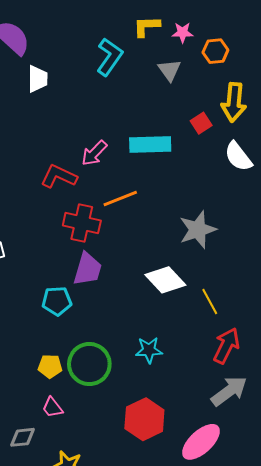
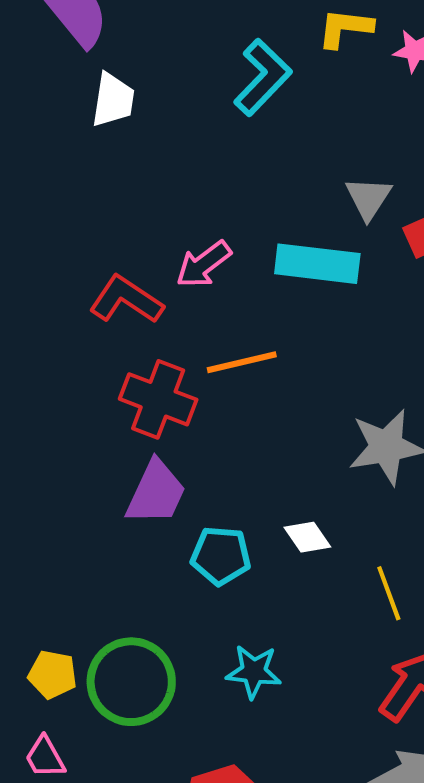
gray triangle: (169, 70) -> (368, 198), moved
white diamond: (165, 280) -> (307, 537), size x0.6
cyan pentagon: (57, 301) -> (221, 556), moved

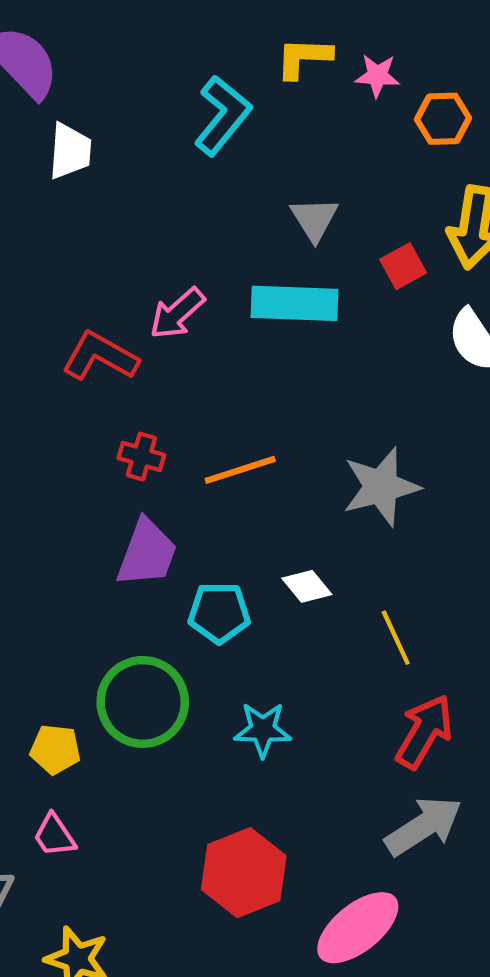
gray triangle: (368, 198) -> (314, 219), moved
orange line: (242, 362) -> (240, 470), moved
red cross: (158, 399) -> (141, 457), size x0.6
green circle: (131, 682) -> (143, 702), moved

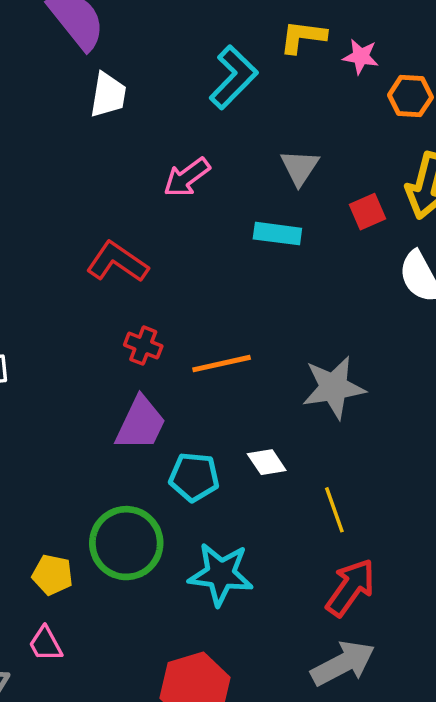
cyan rectangle: (295, 303) -> (277, 234), size x0.7
pink arrow: (177, 313) -> (187, 177), moved
cyan star: (263, 730) -> (221, 574), size x1.4

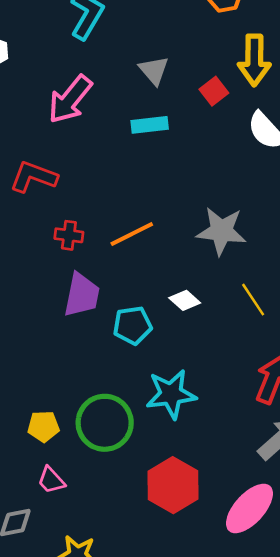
pink arrow: (187, 177) -> (70, 99), size x1.4
gray star: (334, 387) -> (221, 231), turned 30
yellow line: (334, 510) -> (253, 300), moved
green circle: (126, 543) -> (105, 423), moved

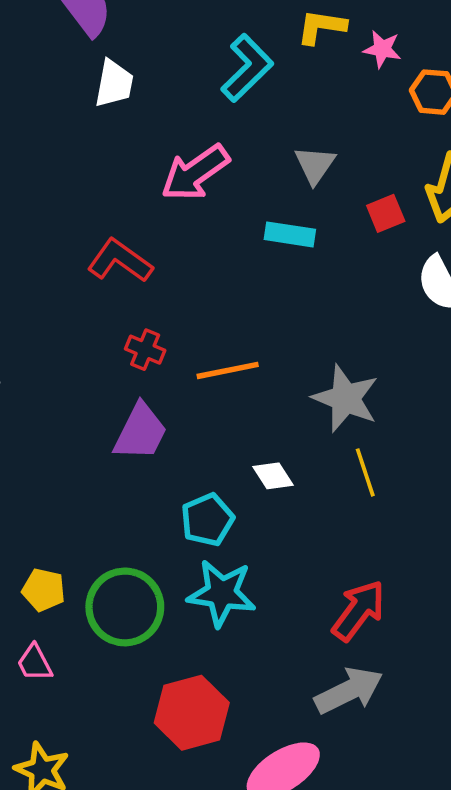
yellow line: (253, 300) -> (365, 472), moved
cyan pentagon: (133, 325) -> (207, 520), moved, turned -30

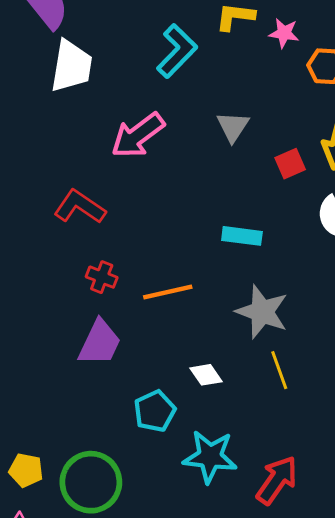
white trapezoid: (114, 84) -> (71, 66), size x1.4
cyan rectangle: (290, 234) -> (242, 236), moved
cyan star: (222, 593) -> (210, 457), moved

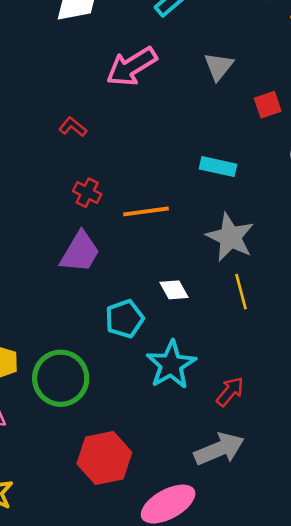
red L-shape: (80, 207) -> (73, 127), size x0.6
cyan star: (210, 457) -> (171, 365), turned 30
red arrow: (277, 480) -> (230, 391), size x0.7

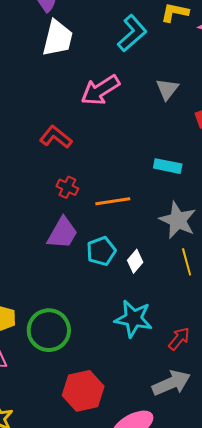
red L-shape: (73, 127) -> (56, 137), size x1.5
white diamond: (174, 290) -> (135, 261), turned 70
cyan pentagon: (125, 319) -> (101, 251), moved
cyan star: (171, 365) -> (133, 319), turned -30

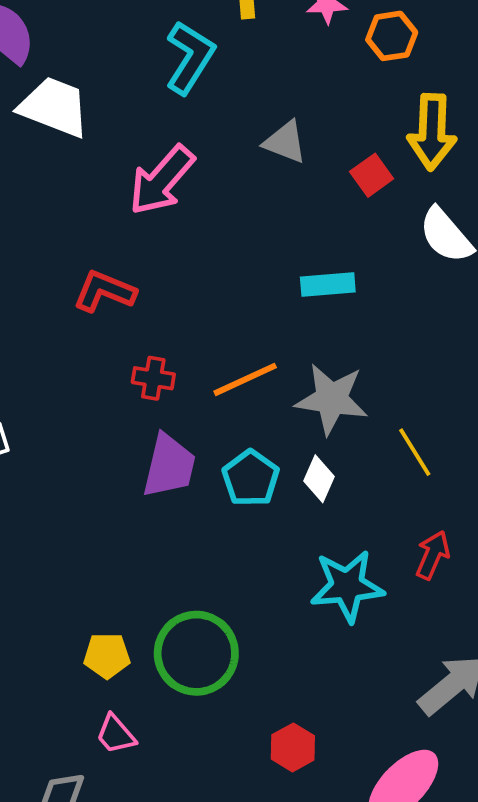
white trapezoid: (58, 38) -> (54, 107), turned -66
gray triangle: (167, 89) -> (285, 142), turned -30
gray star: (178, 220) -> (332, 399), moved
red arrow: (179, 339) -> (433, 555), moved
red hexagon: (83, 391) -> (293, 747), size x0.6

